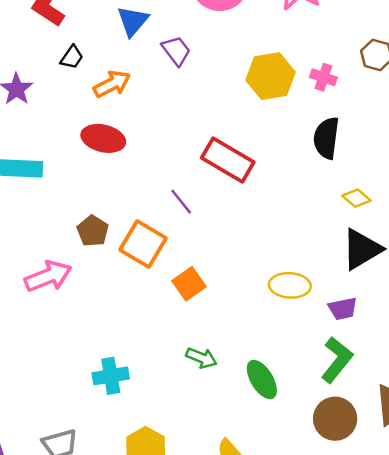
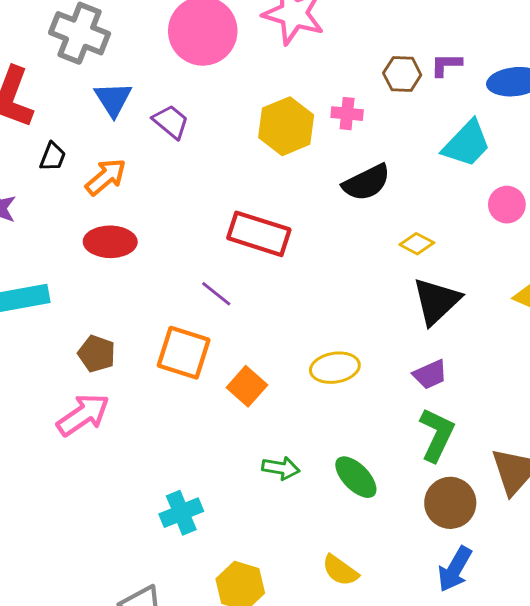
black semicircle: (326, 138) -> (366, 183), turned -111
brown pentagon: (93, 231) -> (97, 354), moved
yellow ellipse: (290, 285) -> (335, 368), moved

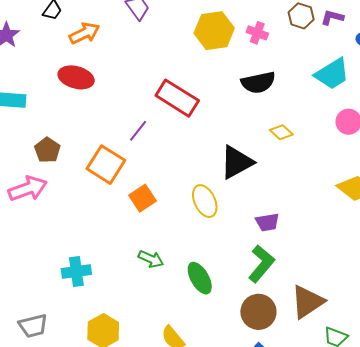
purple line: (216, 294) -> (138, 131), turned 75
black triangle: (436, 301) -> (237, 162), moved
yellow ellipse: (335, 368) -> (205, 201), turned 60

